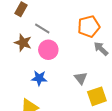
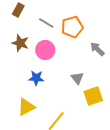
orange pentagon: (89, 26) -> (72, 27), moved
gray line: (42, 28) -> (46, 23), moved

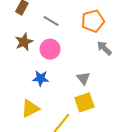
orange pentagon: (72, 27) -> (93, 21), moved
brown star: (20, 43) -> (24, 42), turned 30
yellow square: (93, 96) -> (84, 102), moved

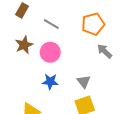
blue star: (41, 78) -> (50, 82), moved

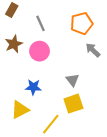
gray line: (51, 24) -> (41, 23), turned 35
blue star: (50, 82) -> (33, 87), moved

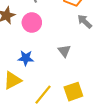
yellow square: (73, 104) -> (73, 92), moved

